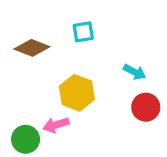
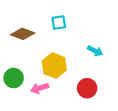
red circle: (146, 107) -> (87, 88), moved
green circle: (26, 139) -> (14, 78), moved

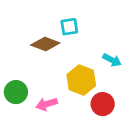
brown diamond: (23, 34) -> (45, 44), moved
yellow hexagon: (54, 66) -> (81, 80), moved

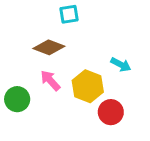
cyan square: (69, 27) -> (69, 14), moved
pink arrow: (47, 104) -> (50, 80), moved, turned 65

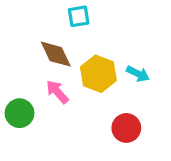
brown diamond: (49, 47) -> (56, 54), turned 44
yellow hexagon: (88, 86) -> (98, 74), moved

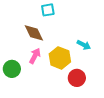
yellow hexagon: (98, 74) -> (60, 58), moved
pink arrow: (57, 92) -> (35, 56), turned 70

